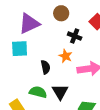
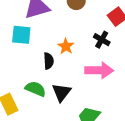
black cross: (75, 36) -> (102, 40), moved
orange star: (66, 56) -> (66, 46), moved

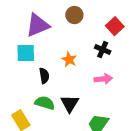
black semicircle: (49, 61) -> (44, 76), moved
pink arrow: (99, 70) -> (103, 79), size x0.7

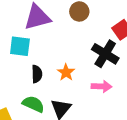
black cross: (103, 50) -> (105, 54), size x1.5
orange star: (69, 59) -> (66, 72), moved

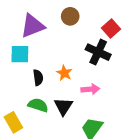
pink arrow: (102, 86) -> (90, 89), moved

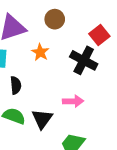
orange star: (64, 73) -> (40, 52), moved

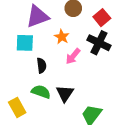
red square: (99, 35) -> (102, 18), moved
pink arrow: (73, 101) -> (73, 56), moved, turned 133

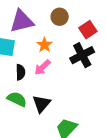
black cross: (99, 43) -> (82, 55), turned 30
pink arrow: (73, 56) -> (42, 67), moved

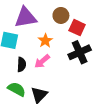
red square: (88, 30) -> (77, 28), moved, turned -35

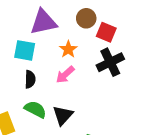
black semicircle: (21, 65) -> (30, 79), moved

